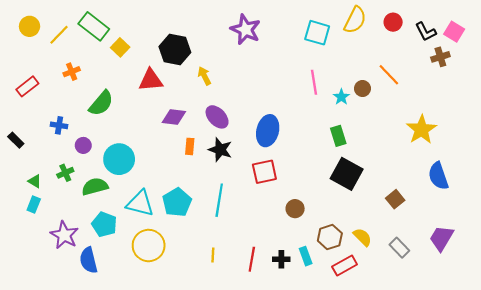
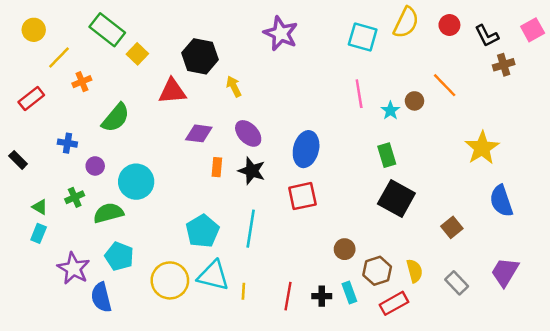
pink square: (454, 32) -> (533, 30), moved, turned 30
yellow line: (59, 35) -> (59, 58), moved
cyan triangle: (140, 203) -> (213, 276), moved
brown circle: (295, 209) -> (345, 249), moved
yellow semicircle: (362, 237) -> (414, 271), turned 30

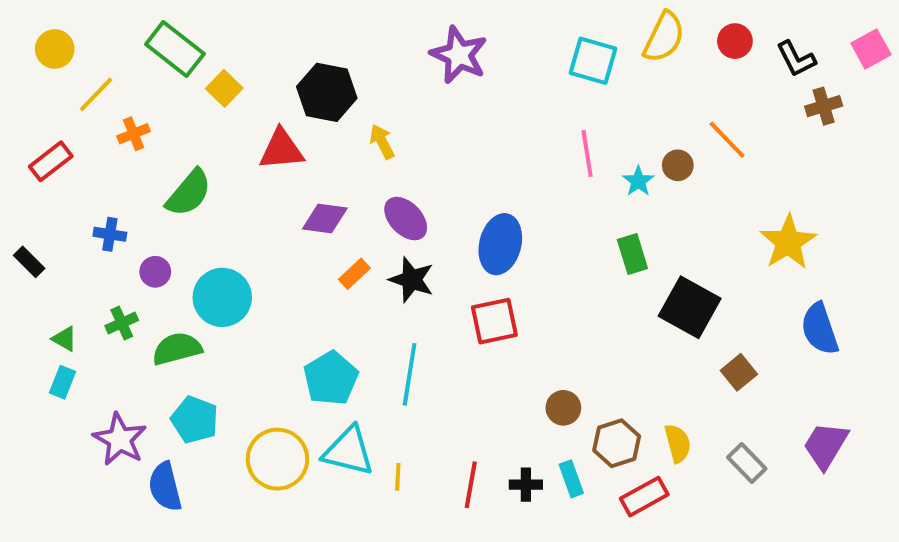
orange rectangle: (217, 167) -> (354, 274), turned 42
black square: (396, 199) -> (690, 307), moved

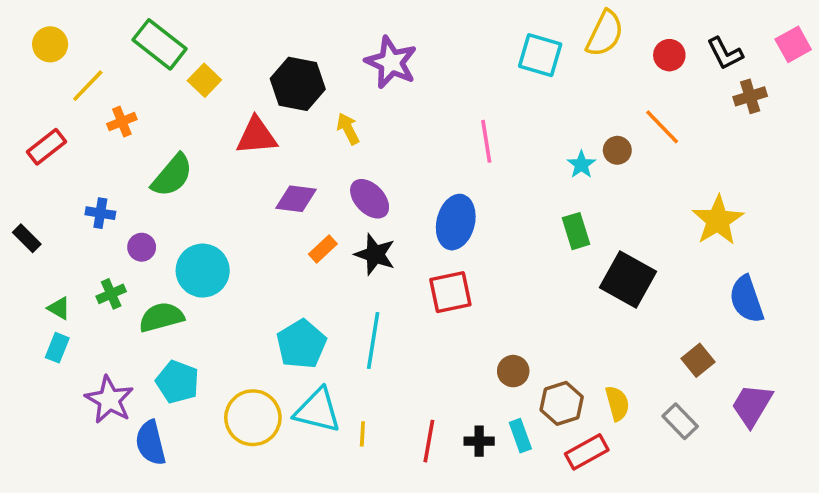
red circle: (735, 41) -> (669, 55), moved
purple star: (459, 55) -> (391, 62), moved
pink line: (587, 153) -> (486, 141), moved
brown square: (739, 372) -> (698, 360), moved

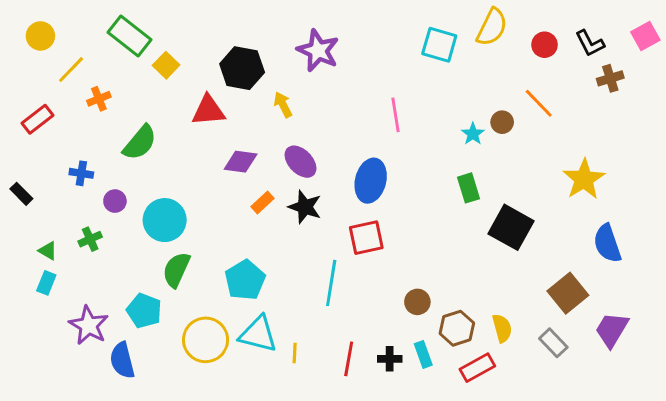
green semicircle: (161, 317) -> (176, 270), moved, turned -51
cyan line: (373, 341) -> (331, 283), moved
brown square: (698, 360) -> (568, 293), size x1.5

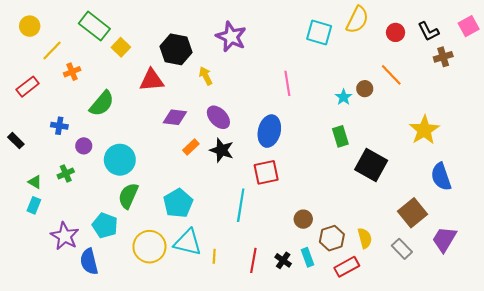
black cross: (390, 359) -> (283, 260), turned 35

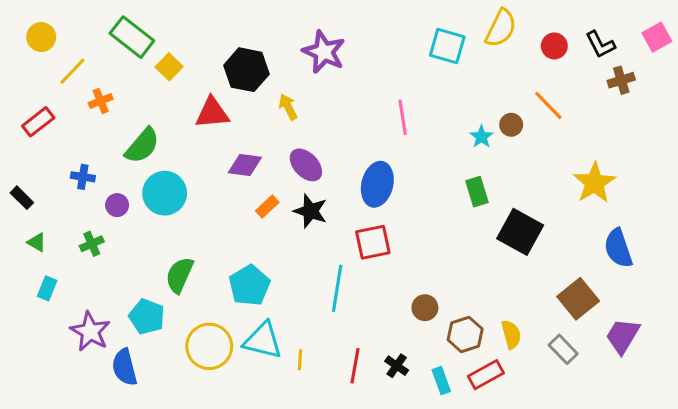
cyan circle: (120, 160) -> (165, 193), moved
green triangle: (35, 182) -> (37, 242), moved
cyan rectangle: (307, 257) -> (441, 381), moved

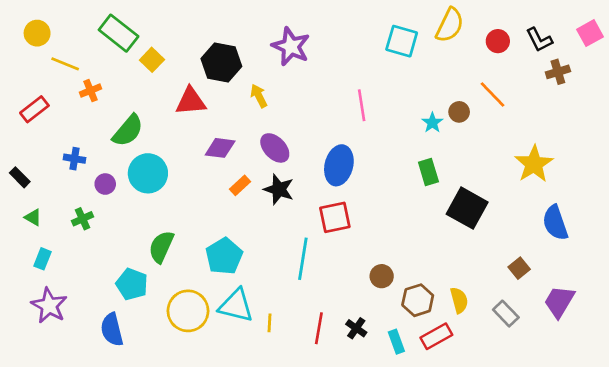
yellow line: (72, 71) -> (65, 64), turned 68
brown square: (578, 299) -> (519, 268), size x0.6
purple star: (90, 331) -> (49, 306), moved

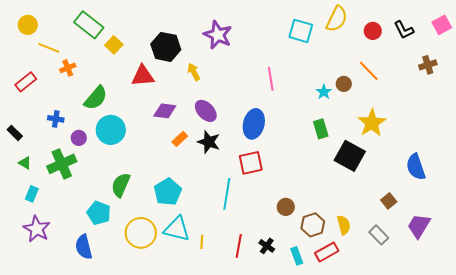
brown cross: (558, 72) -> (428, 65), moved
yellow star: (534, 164) -> (372, 123), moved
green cross: (82, 219) -> (62, 164), size x1.8

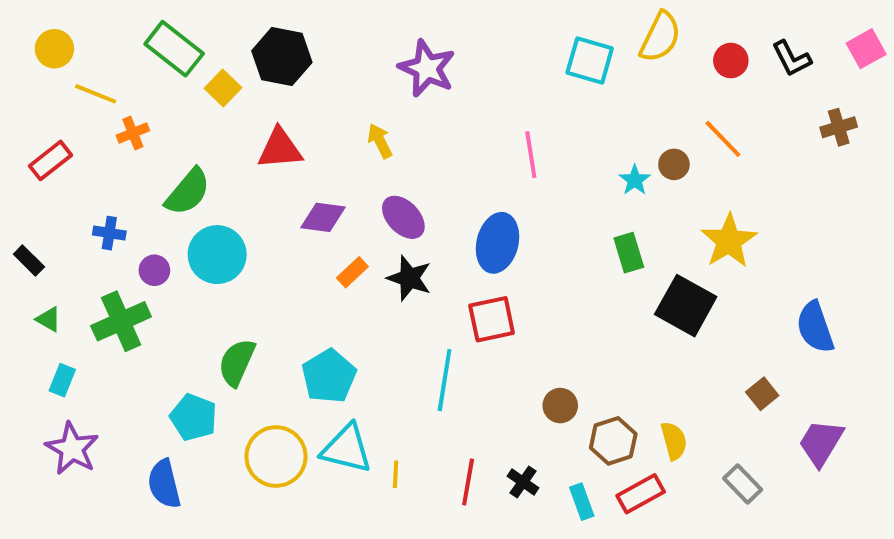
black hexagon: (166, 47) -> (282, 57), moved
gray rectangle: (379, 235) -> (743, 484), moved

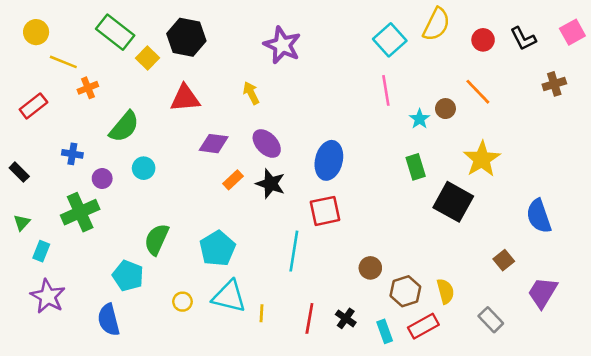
cyan square: (590, 60) -> (390, 40), turned 32
pink line: (531, 155) -> (386, 90), moved
cyan circle: (217, 255) -> (144, 168), size x0.6
green triangle: (49, 319) -> (22, 223), moved, turned 42
yellow circle: (276, 457) -> (182, 302), size x0.5

